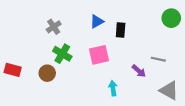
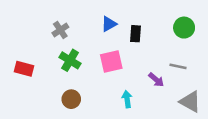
green circle: (171, 18) -> (184, 28), moved
red rectangle: (13, 70) -> (24, 69), moved
brown circle: (47, 73) -> (71, 99), moved

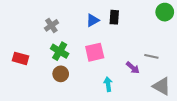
green circle: (184, 28) -> (165, 12), moved
black rectangle: (136, 34) -> (114, 17), moved
brown circle: (71, 99) -> (61, 74), moved

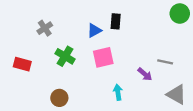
black rectangle: (114, 17) -> (116, 21), moved
blue triangle: (93, 20) -> (94, 30), moved
gray cross: (51, 25) -> (45, 28), moved
brown circle: (61, 74) -> (59, 98), moved

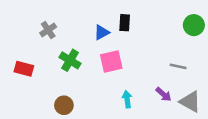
green circle: (180, 14) -> (194, 25), moved
purple arrow: (145, 74) -> (163, 94), moved

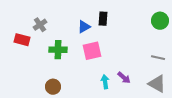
green cross: (70, 60) -> (58, 50), turned -30
gray line: (178, 66) -> (158, 58), moved
red rectangle: (24, 69) -> (22, 40), moved
purple arrow: (163, 94) -> (124, 78), moved

